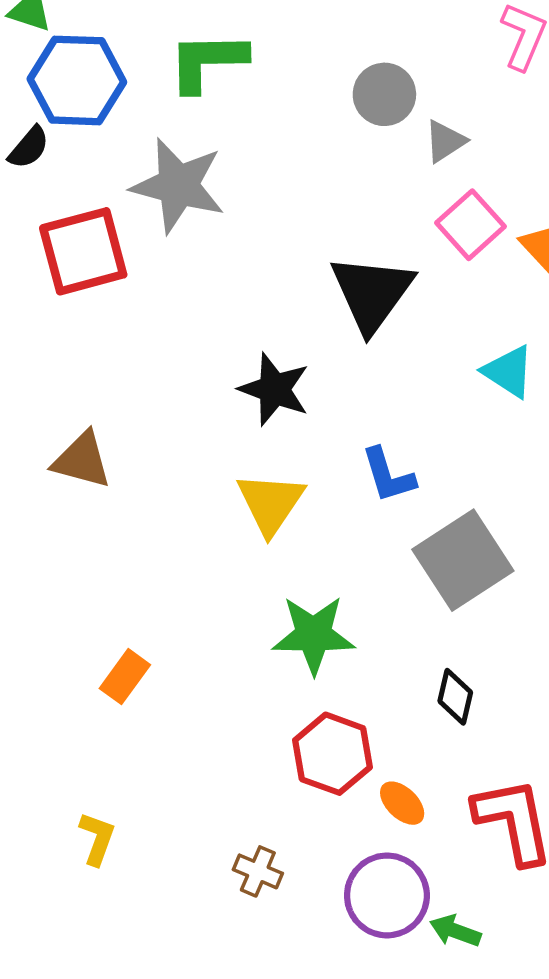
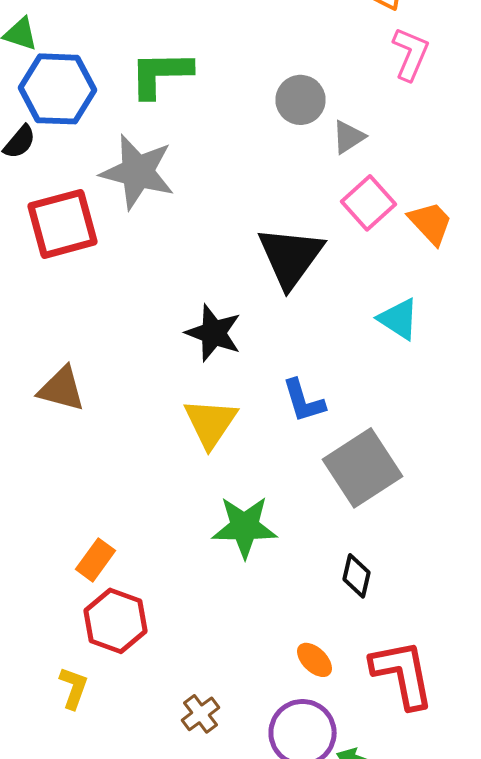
red hexagon: (333, 754) -> (116, 621), moved
brown cross: (258, 871) -> (200, 714), turned 30

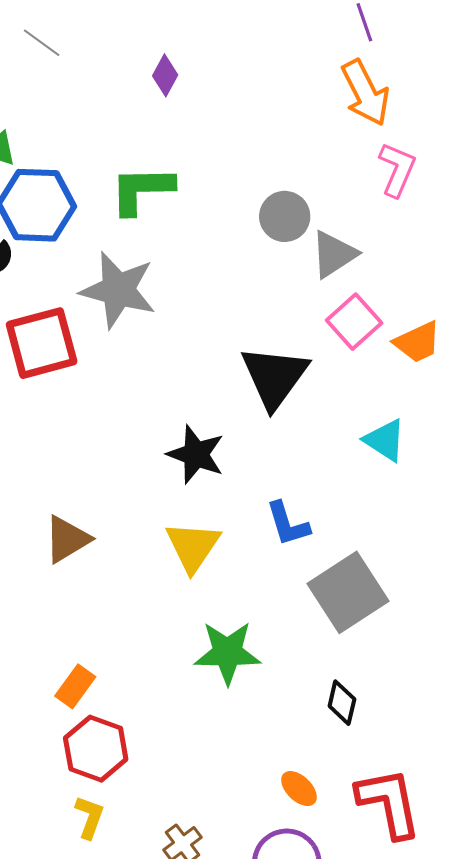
gray triangle: (348, 137) -> (334, 254), size x1.4
orange trapezoid: (430, 223) -> (417, 342), turned 108
brown triangle: (62, 389) -> (67, 539), moved, turned -46
yellow L-shape: (74, 688) -> (90, 817), moved

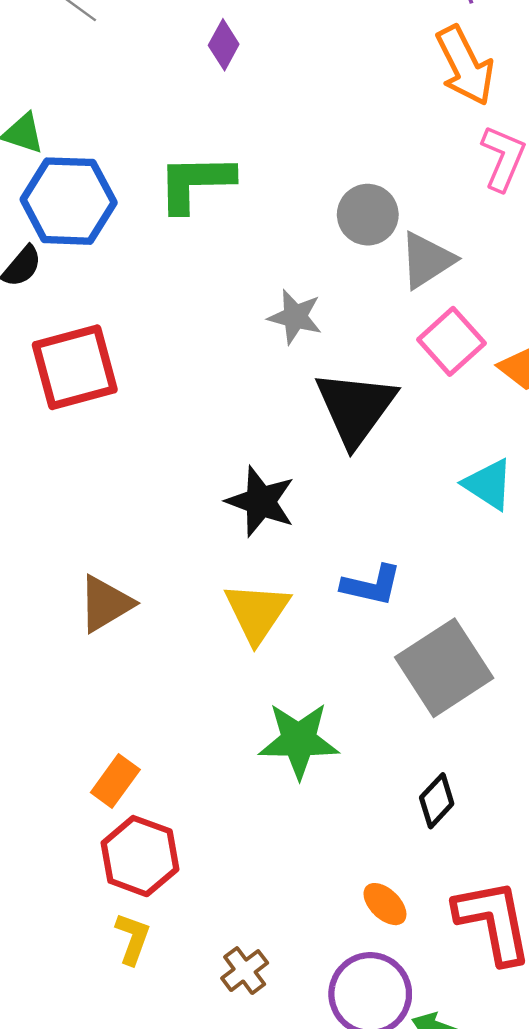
gray star: (118, 290) -> (295, 317), moved, size x0.6
blue L-shape: (288, 524) -> (371, 585), turned -60
black diamond: (342, 703) -> (437, 801), turned 30

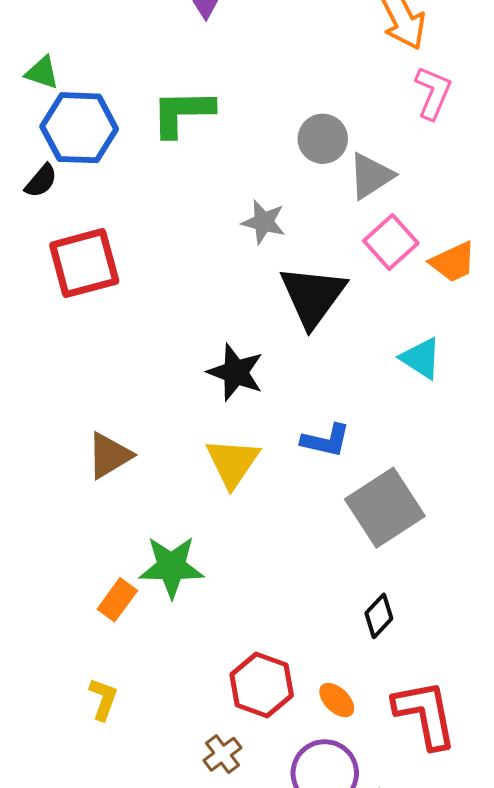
green star: (299, 740) -> (171, 567), moved
red hexagon: (140, 856) -> (262, 685), moved
yellow L-shape: (133, 939) -> (103, 699), moved

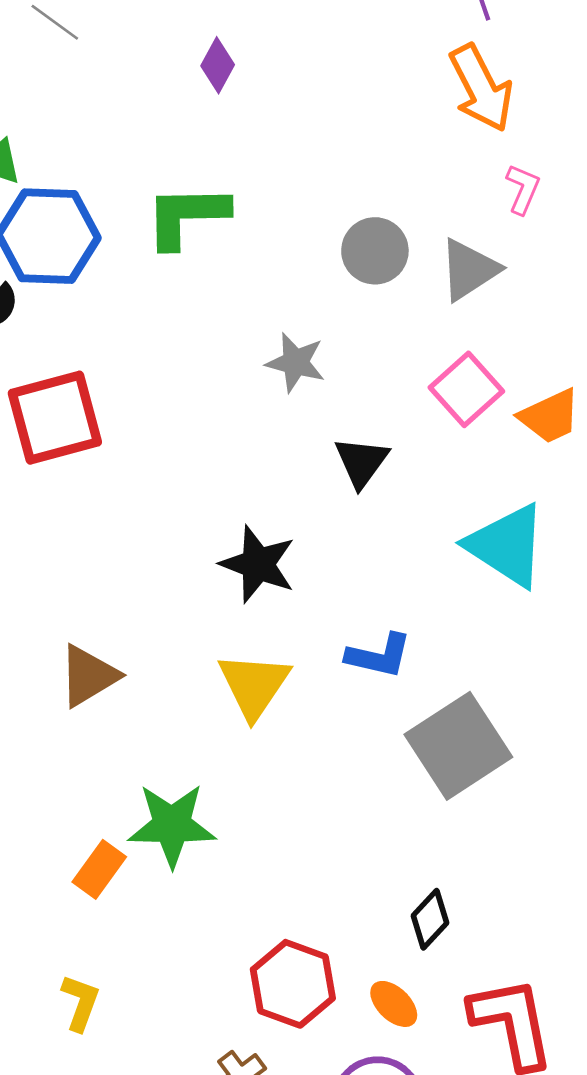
pink L-shape: (433, 93) -> (523, 189), size x0.7
gray triangle: (371, 176) -> (469, 270), moved
black triangle: (313, 296) -> (361, 462), size x0.6
cyan triangle: (421, 358) -> (507, 545), size x1.5
black diamond: (379, 616) -> (430, 919), moved

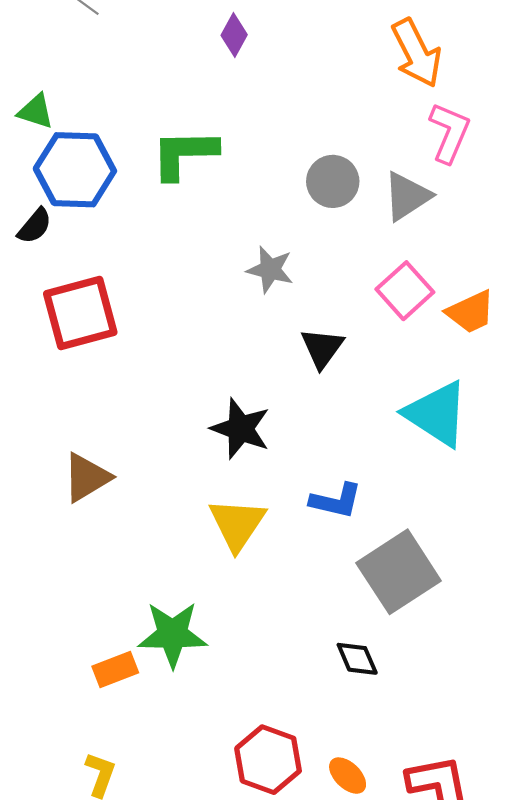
purple diamond: (218, 65) -> (234, 35), moved
pink L-shape: (523, 189) -> (449, 133), size x1.5
brown triangle: (88, 676) -> (87, 477), moved
orange rectangle: (99, 869) -> (115, 669), turned 33
black diamond: (430, 919) -> (357, 659), moved, turned -66

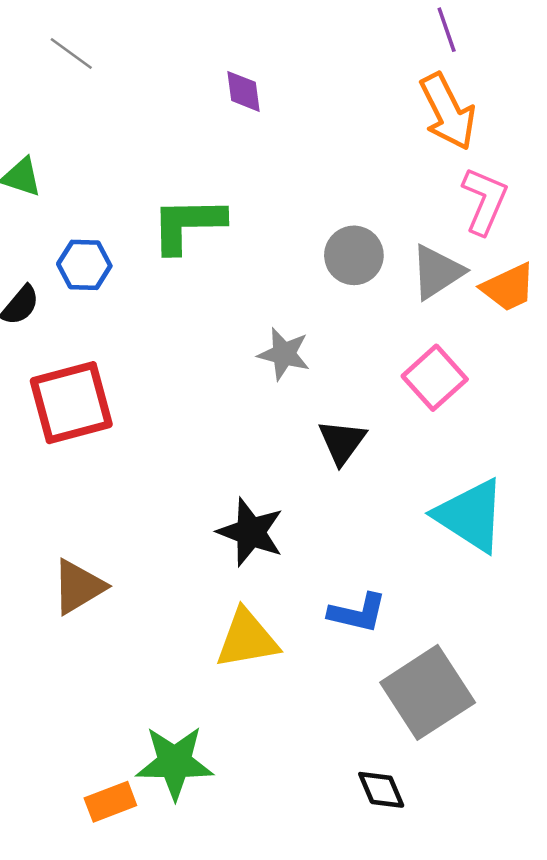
purple diamond: (234, 35) -> (243, 91), turned -36
blue hexagon: (75, 170) -> (84, 265), moved, size x0.6
orange trapezoid: (471, 312) -> (508, 287), moved
yellow triangle: (237, 524) -> (247, 639), turned 46

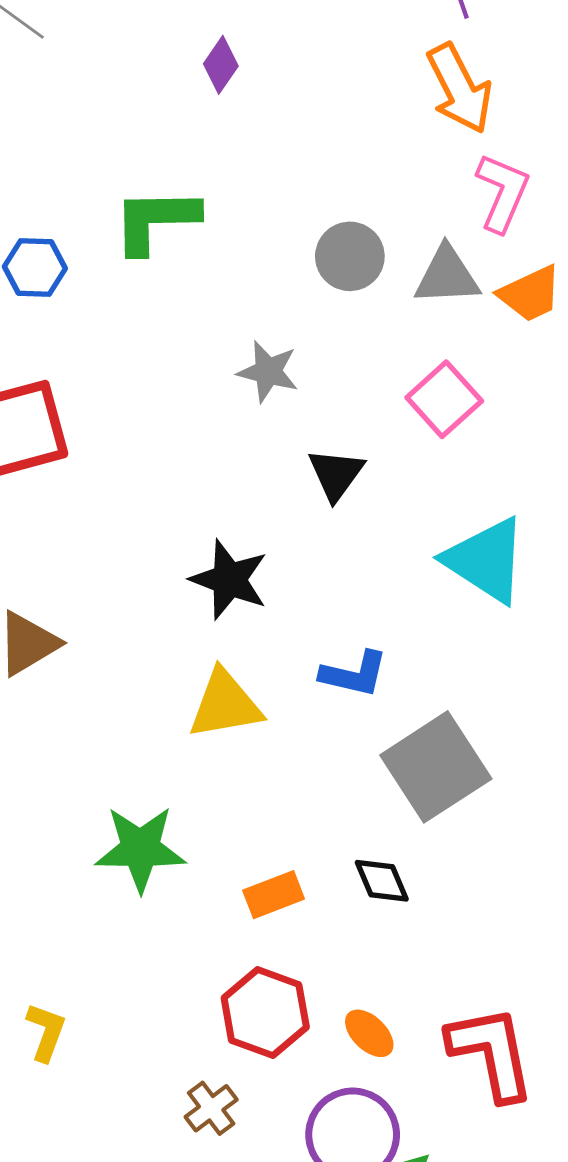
purple diamond: (243, 91) -> (221, 65), turned 42
gray triangle: (437, 272) -> (447, 276), turned 30
orange rectangle: (110, 802) -> (274, 895), moved

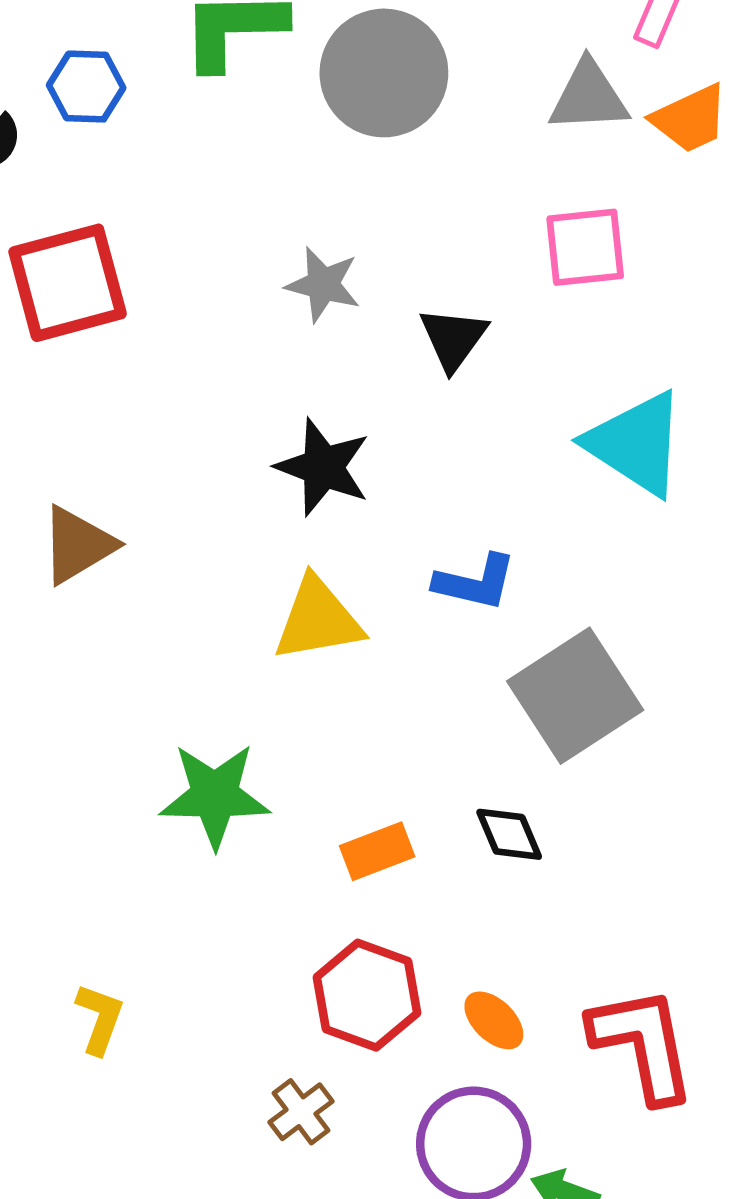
gray circle: (350, 256) -> (384, 73), moved, size x1.5
gray star: (268, 372) -> (323, 284), moved
pink square: (444, 399) -> (585, 247), turned 36

